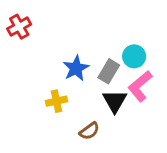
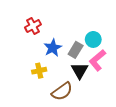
red cross: (19, 27) -> (33, 26), moved
brown semicircle: (89, 131) -> (62, 91), size x1.5

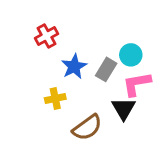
pink L-shape: (97, 60) -> (137, 84), turned 30
black triangle: (80, 71) -> (124, 109), moved

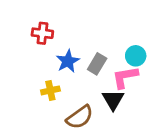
red cross: (47, 36) -> (42, 33), turned 36
cyan circle: (131, 55) -> (136, 56), moved

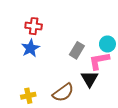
blue star: (68, 61) -> (30, 48), moved
yellow cross: (50, 90) -> (28, 96), moved

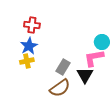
gray rectangle: (77, 50) -> (63, 67), moved
yellow cross: (28, 96) -> (27, 61), moved

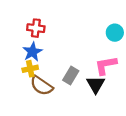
cyan circle: (102, 42) -> (115, 33), moved
brown semicircle: (60, 88) -> (41, 86), moved, turned 70

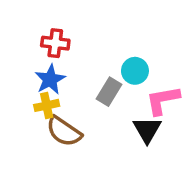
cyan circle: (115, 33) -> (135, 71), moved
gray rectangle: (71, 75) -> (109, 92), moved

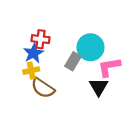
red cross: (55, 43) -> (40, 39), moved
cyan circle: (135, 71) -> (90, 47), size x1.5

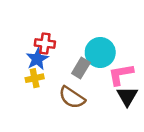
black triangle: (99, 87) -> (127, 96), moved
brown semicircle: (43, 88) -> (72, 98), moved

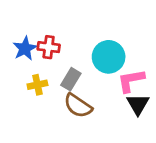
blue star: (37, 59) -> (25, 48), moved
gray rectangle: (81, 68) -> (71, 79), moved

